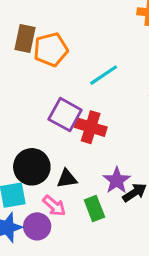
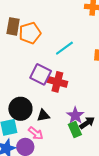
green rectangle: (94, 209) -> (75, 129), moved

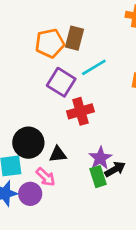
brown rectangle: (13, 26) -> (75, 38), moved
purple square: (41, 74) -> (61, 82), moved
red cross: (57, 82) -> (80, 111), turned -36

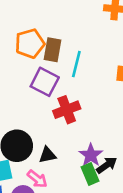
brown rectangle: (75, 38) -> (53, 50), moved
cyan line: (94, 67) -> (76, 64), turned -40

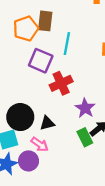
brown rectangle: (53, 50) -> (45, 21), moved
purple star: (91, 155) -> (85, 108), moved

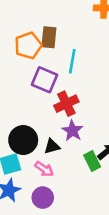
purple star: (85, 108) -> (72, 131), moved
purple circle: (29, 161) -> (43, 198), moved

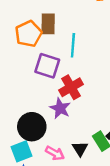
purple star: (72, 131) -> (60, 108), moved
black triangle: (52, 146) -> (80, 149), moved, turned -42

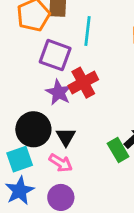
purple star: (60, 108) -> (59, 92), moved
black triangle: (80, 149) -> (66, 137), moved

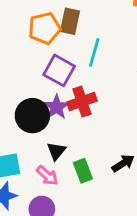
black circle: (33, 129) -> (32, 116), moved
green rectangle: (118, 150) -> (83, 171), moved

